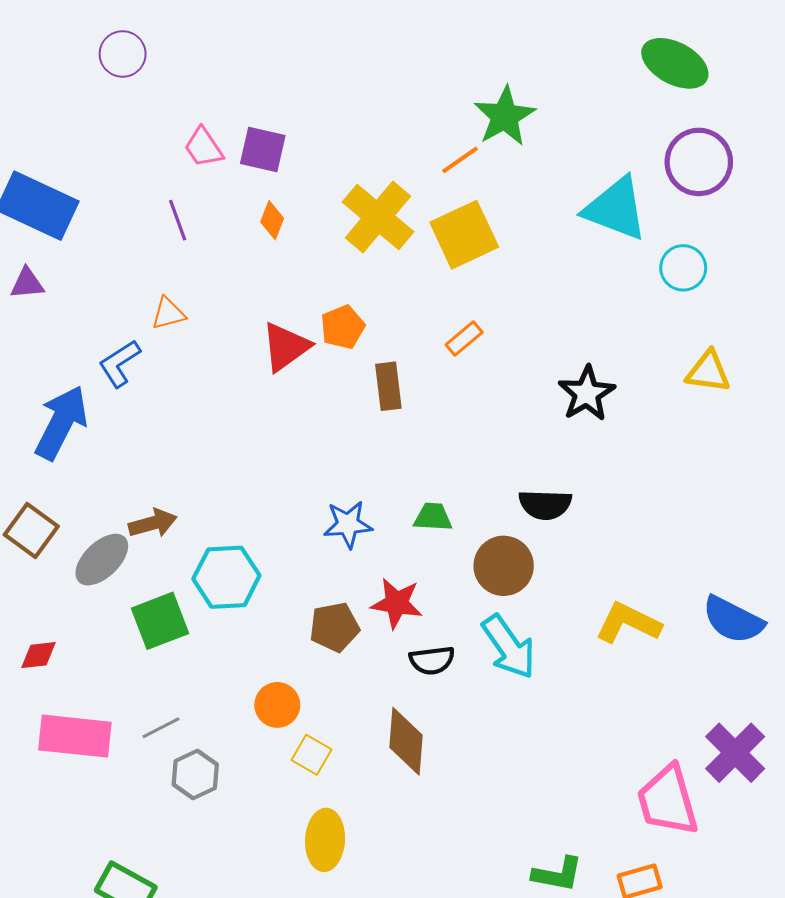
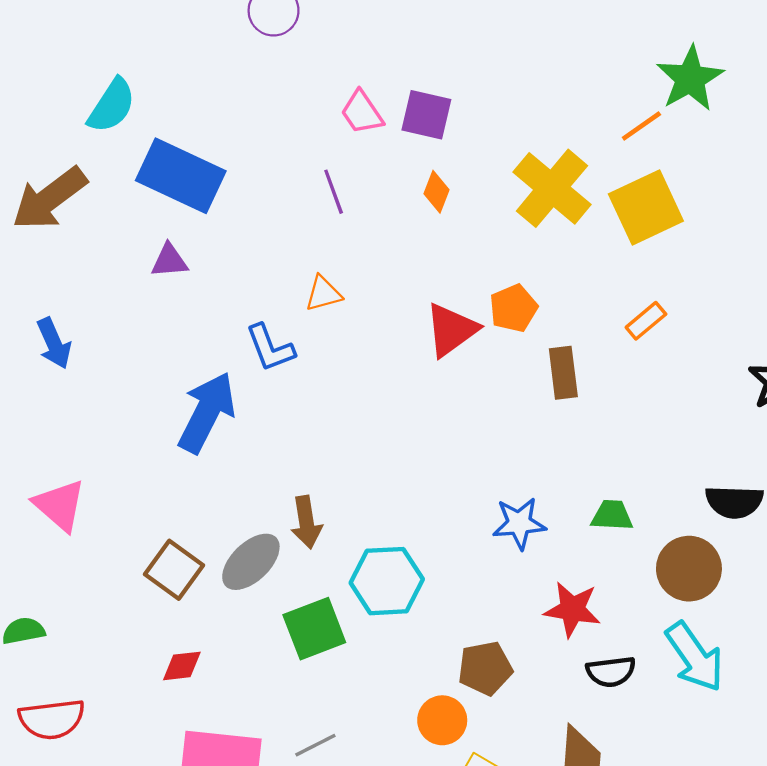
blue L-shape: (119, 363) -> (270, 348), turned -78
brown arrow: (153, 523) -> (306, 522), turned 96
brown square: (31, 531) -> (174, 570), moved
brown pentagon: (334, 627) -> (485, 668), moved

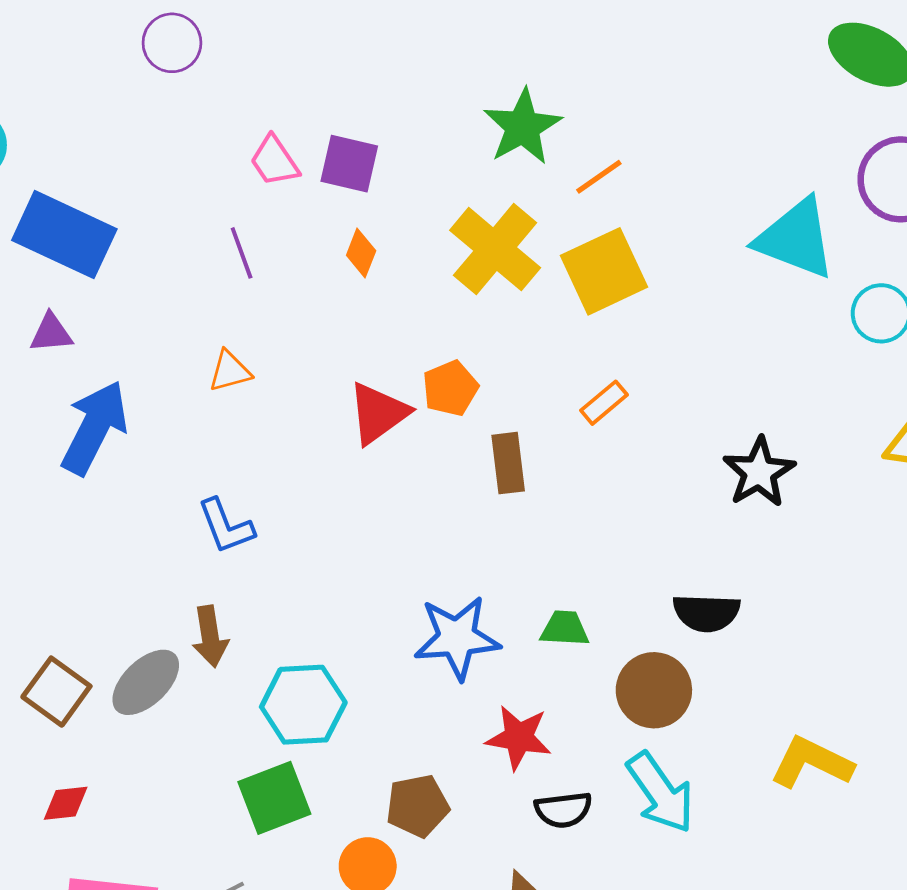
green star: (690, 78) -> (523, 127), moved
blue L-shape: (270, 348) -> (226, 526), moved
blue arrow: (207, 412) -> (95, 428), moved
blue star: (519, 523) -> (457, 638), size x1.4
green square: (314, 629) -> (274, 798), moved

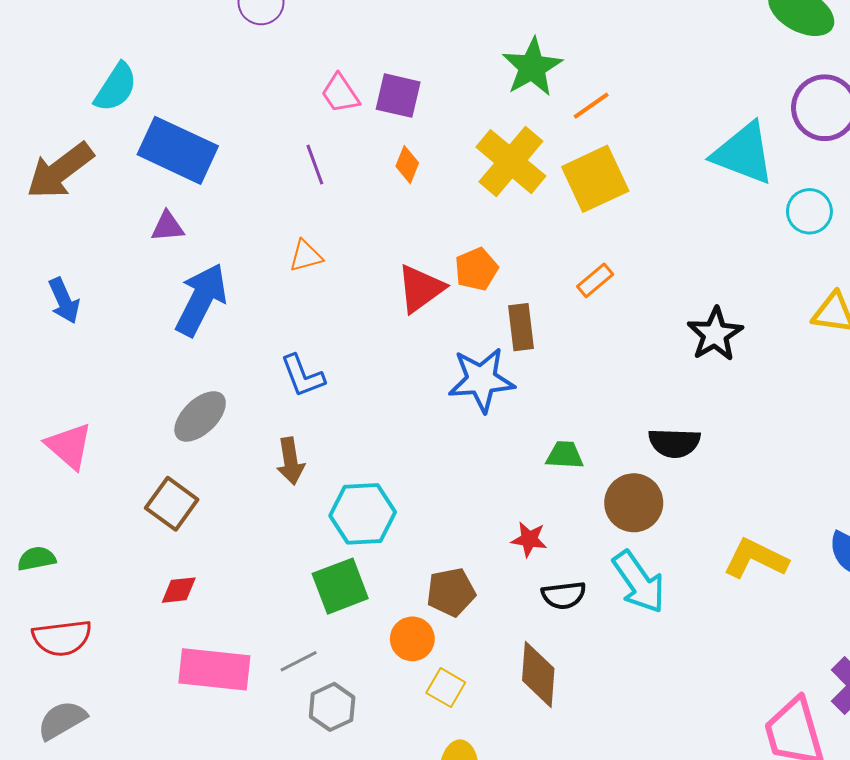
blue star: (457, 638) -> (481, 380), moved
gray ellipse: (146, 682) -> (200, 416), moved
red star: (519, 738) -> (529, 539), size x0.7

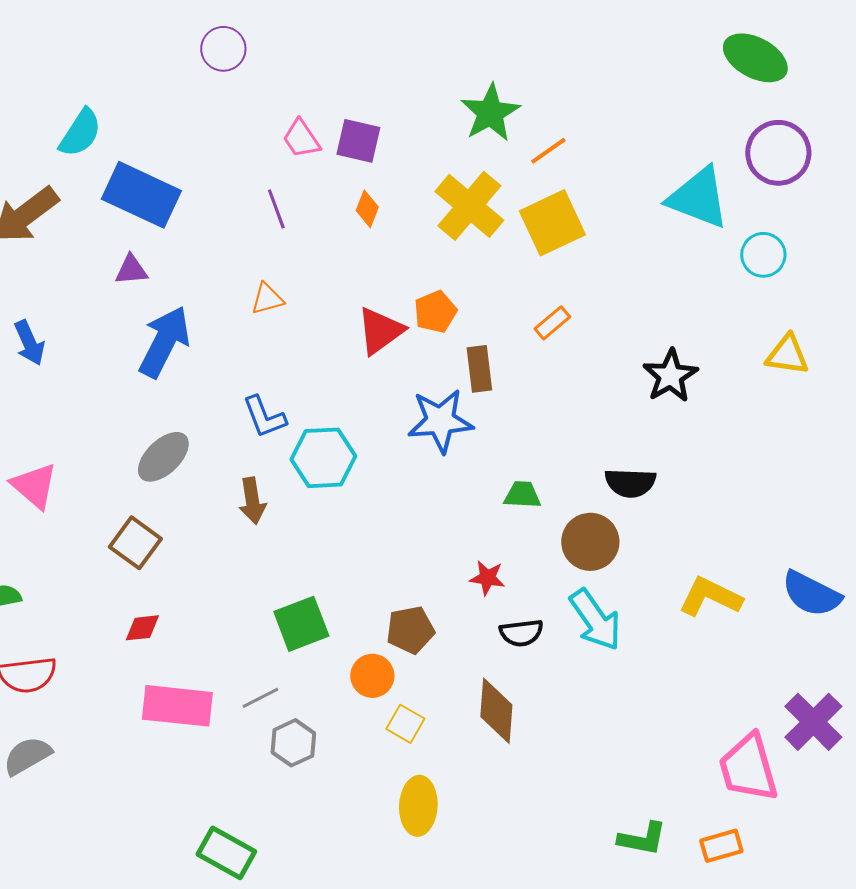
cyan hexagon: (363, 514) -> (323, 458), moved

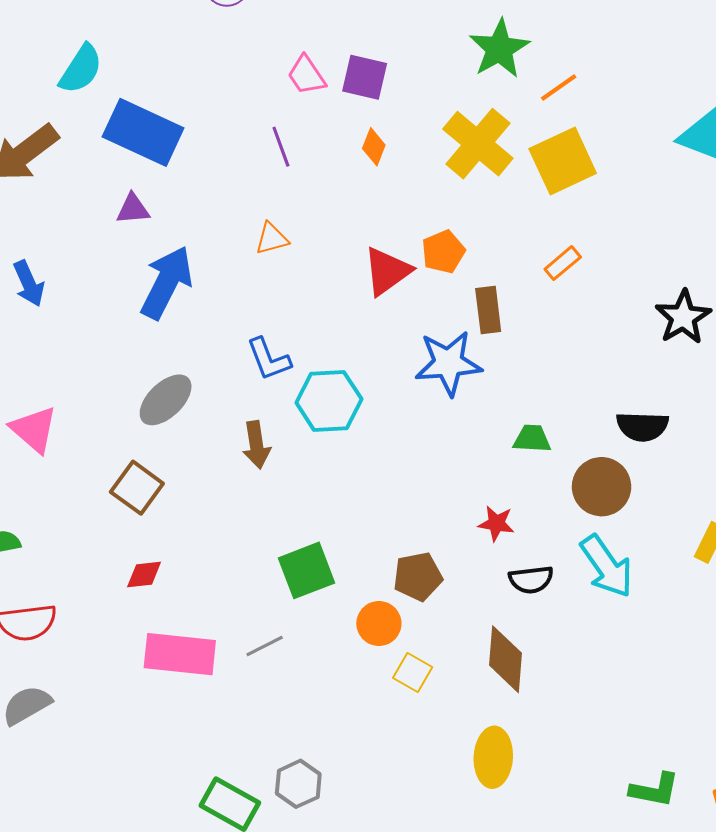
gray hexagon: (293, 743) -> (298, 784), moved
yellow ellipse: (418, 806) -> (493, 757), moved

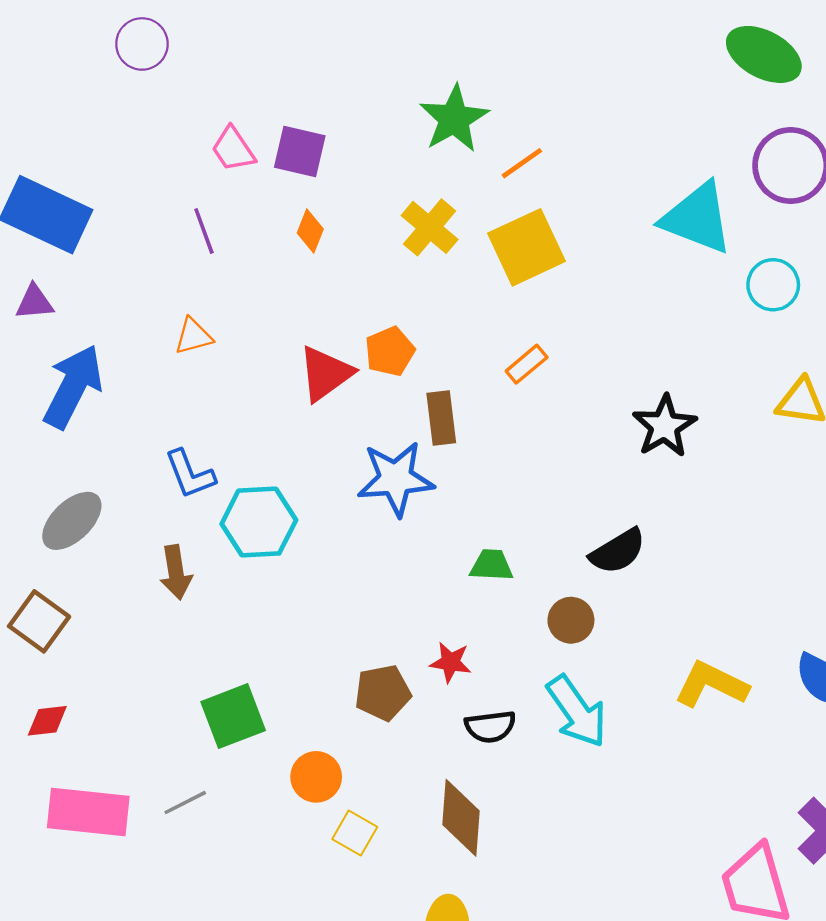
yellow cross: (478, 144) -> (430, 227), size x0.7
black semicircle: (642, 426) -> (618, 551), turned -33
brown circle: (602, 487) -> (571, 620), size x0.7
brown pentagon: (418, 577) -> (383, 693), moved

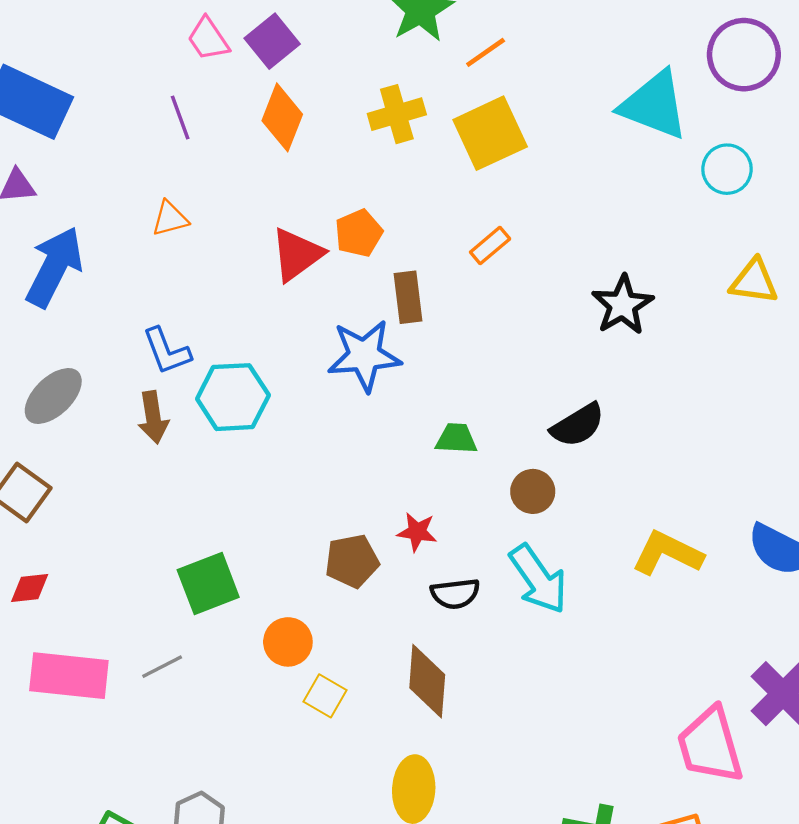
purple square: (300, 151) -> (272, 41), turned 38
yellow cross: (430, 227) -> (397, 114), turned 34
orange diamond: (310, 231) -> (282, 117), size x1.6
brown arrow: (176, 572) -> (153, 417), moved

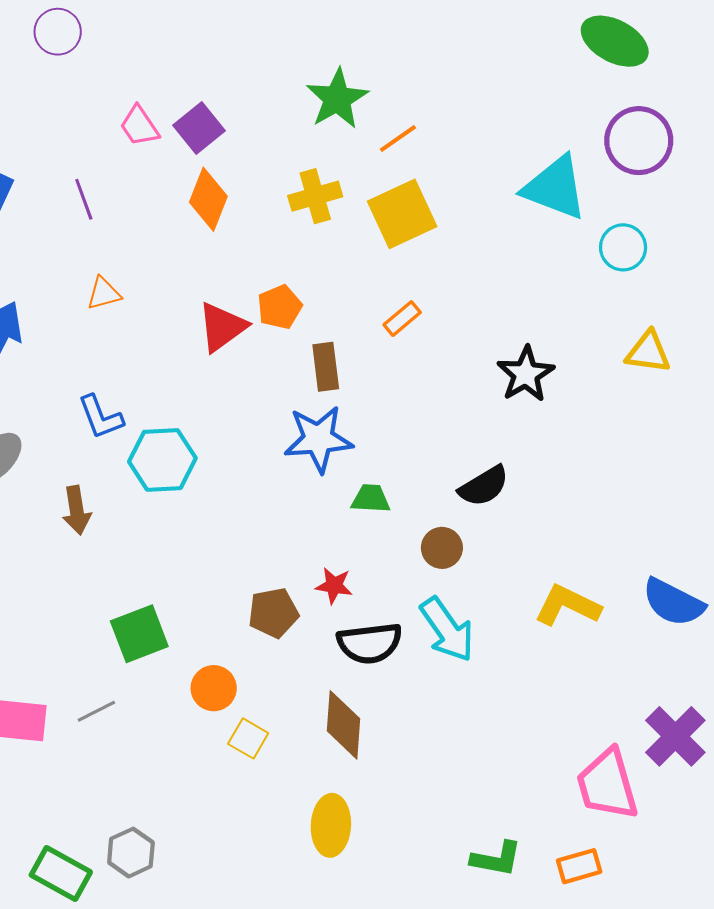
purple line: (180, 117) -> (84, 199), moved
blue star: (364, 356) -> (318, 439), moved
brown arrow: (153, 417) -> (77, 510), moved
black semicircle: (455, 594) -> (370, 643), size x1.4

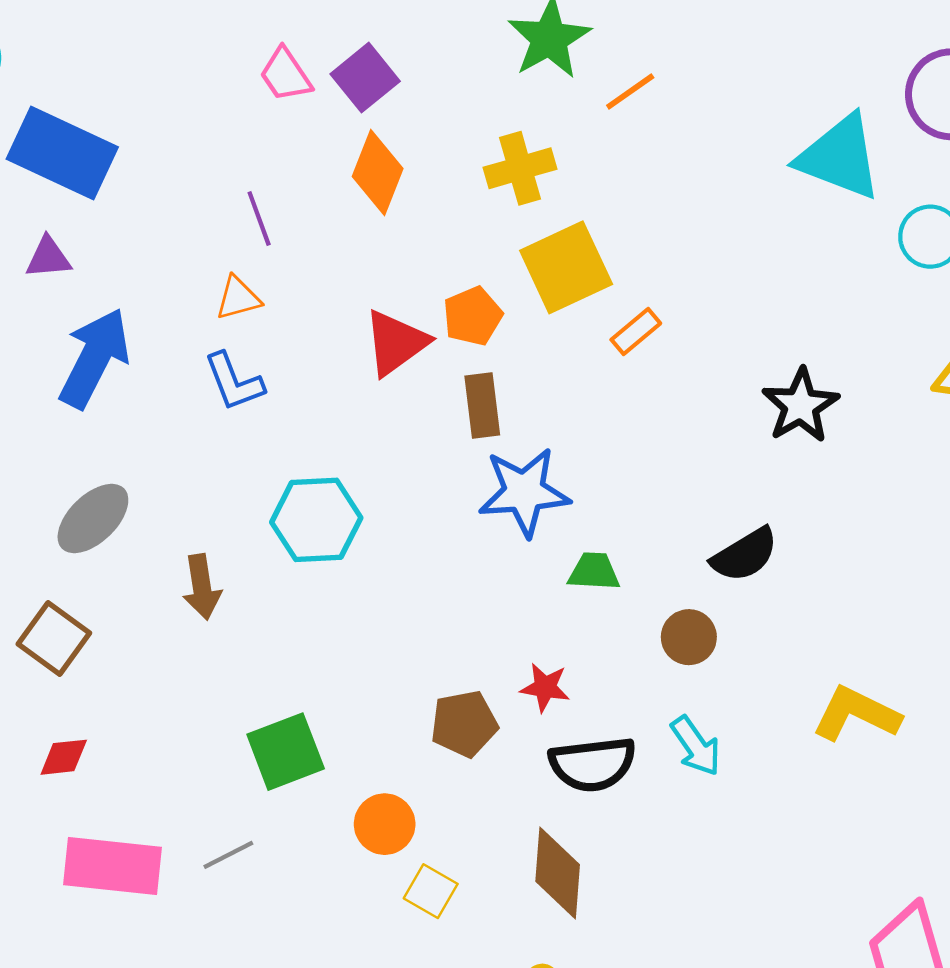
purple line: (84, 199) -> (259, 218), moved
yellow square: (402, 214) -> (566, 267), moved
brown rectangle: (326, 367) -> (482, 405), moved
blue L-shape: (101, 417) -> (234, 382), moved
cyan arrow: (447, 630) -> (696, 746), size x0.7

